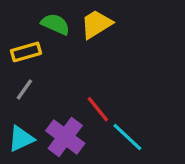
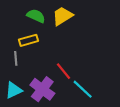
yellow rectangle: (26, 52) -> (28, 40), moved
gray line: (24, 90) -> (16, 58), turned -40

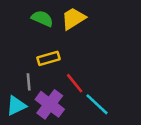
yellow rectangle: (28, 40) -> (49, 58), moved
gray line: (16, 58) -> (29, 82), moved

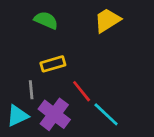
yellow trapezoid: (73, 18) -> (107, 20), moved

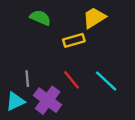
yellow rectangle: (53, 64) -> (74, 40), moved
cyan line: (106, 114) -> (106, 81), moved

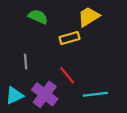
gray line: (27, 79) -> (26, 62), moved
cyan line: (106, 81) -> (95, 94), moved, turned -50

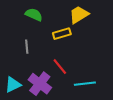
gray line: (26, 62) -> (27, 47), moved

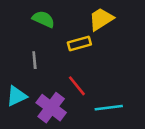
cyan triangle: (13, 85) -> (17, 96), moved

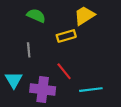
cyan triangle: (17, 96) -> (14, 80), turned -36
purple cross: (51, 108) -> (43, 90), turned -30

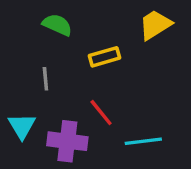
yellow trapezoid: (84, 16) -> (155, 25), moved

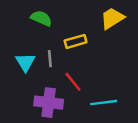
gray line: (45, 79) -> (50, 59), moved
cyan triangle: (22, 126) -> (25, 62), moved

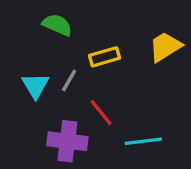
yellow trapezoid: (112, 18) -> (165, 47), moved
gray line: (50, 59) -> (69, 80), turned 35

